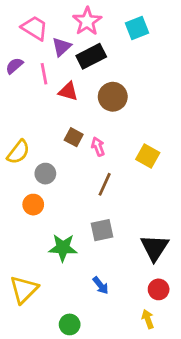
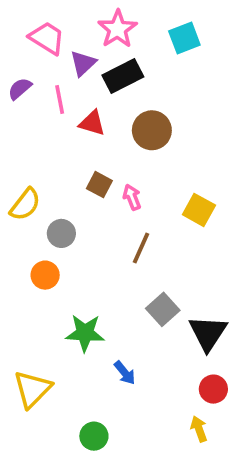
gray square: (102, 230) -> (163, 309), moved, turned -30
blue arrow: (101, 285) -> (125, 373), moved

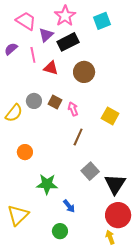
gray circle: (61, 233) -> (34, 101), moved
red circle: (213, 389) -> (118, 215), size x1.6
green circle: (94, 436) -> (60, 231), moved

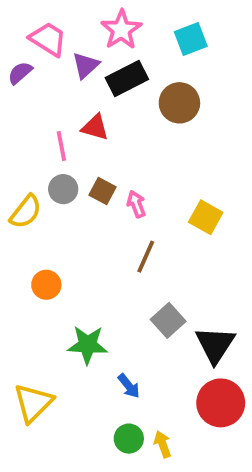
purple semicircle: (11, 49) -> (20, 73), moved
pink line: (33, 55) -> (61, 146), moved
brown circle: (84, 72) -> (179, 103), moved
green circle: (60, 231) -> (129, 439), moved
yellow arrow: (110, 237) -> (163, 444), moved

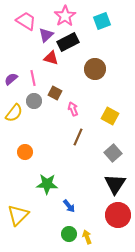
purple semicircle: (20, 73) -> (11, 79), moved
brown circle: (179, 103) -> (95, 69), moved
red triangle: (95, 127) -> (51, 58), moved
brown square: (103, 191) -> (55, 93), moved
gray square: (168, 320) -> (113, 153), moved

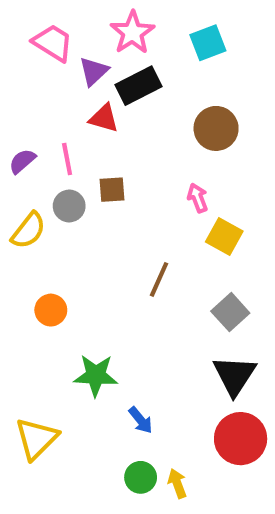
brown circle: (95, 69) -> (216, 128), moved
brown square: (55, 93) -> (112, 190), turned -32
pink arrow: (73, 109) -> (198, 198), moved

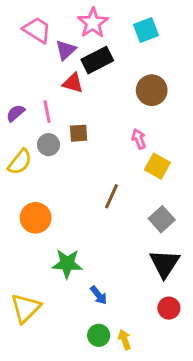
orange circle: (51, 310) -> (36, 218), size x1.4
red circle: (241, 439) -> (169, 308), size x0.6

